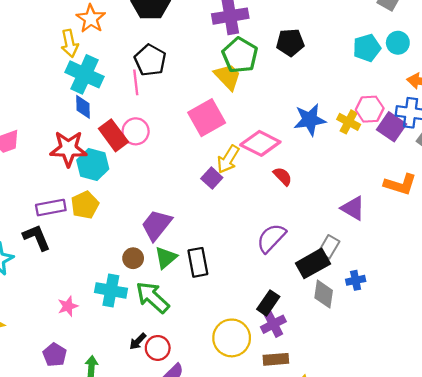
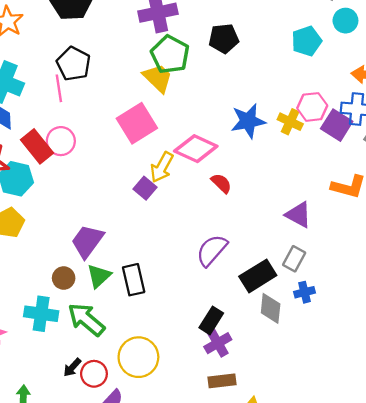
cyan circle: (398, 43) -> (345, 21), moved
gray rectangle: (329, 247) -> (294, 259), moved
yellow circle: (232, 338) -> (138, 357), moved

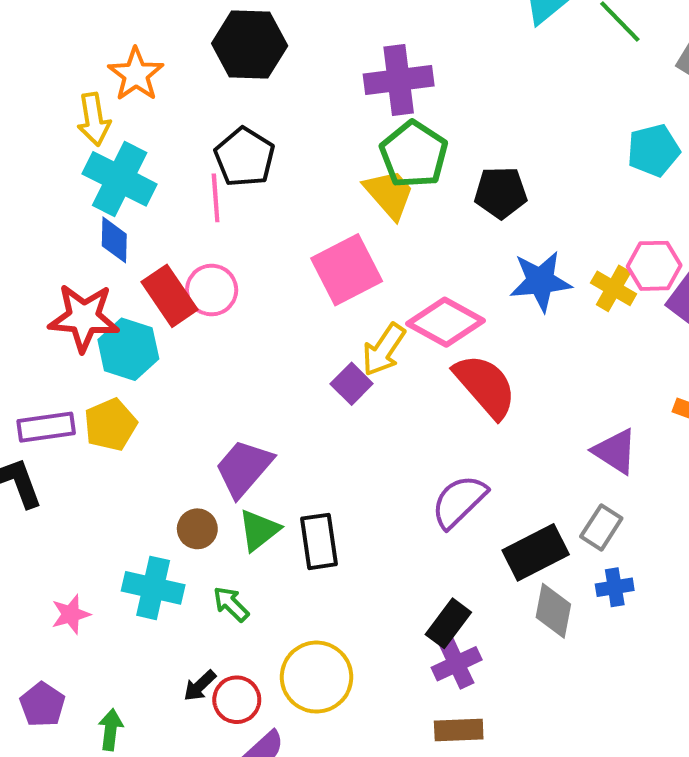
black pentagon: (224, 39) -> (501, 193), moved
red semicircle: (221, 183) -> (485, 386), size x1.8
green arrow: (86, 319) -> (231, 604), size x0.6

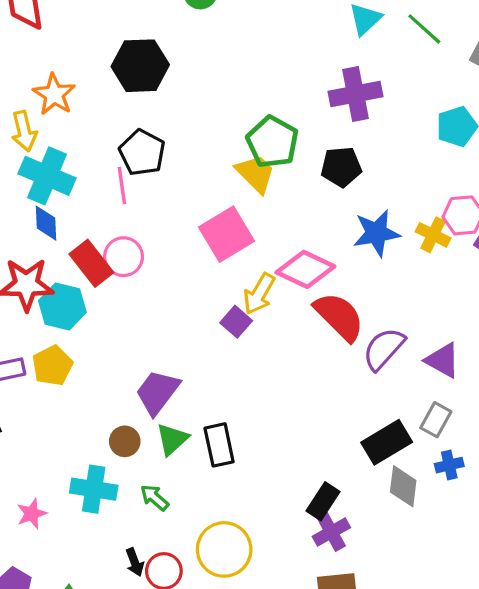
purple cross: (399, 80) -> (355, 94), moved
purple semicircle: (459, 501) -> (384, 349), moved
black arrow: (200, 686) -> (135, 562), turned -64

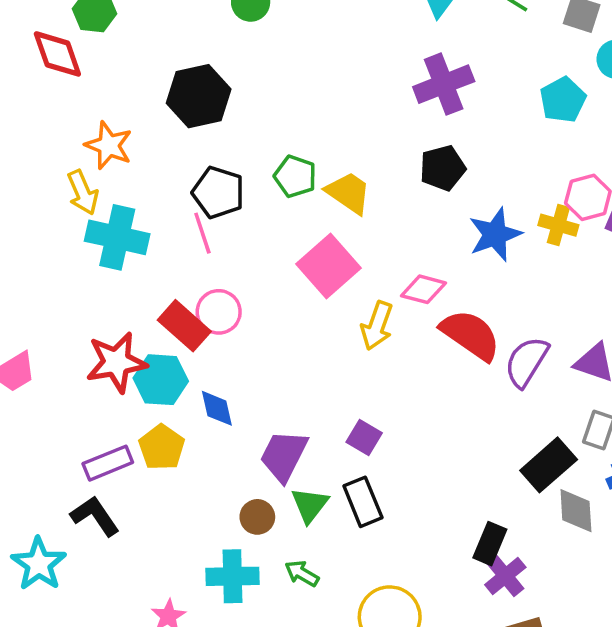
green pentagon: (272, 142) -> (295, 176), moved, size x0.7
blue diamond: (46, 223) -> (217, 408), moved
pink diamond: (305, 269) -> (423, 289), size x0.7
purple square: (236, 322) -> (364, 437), moved

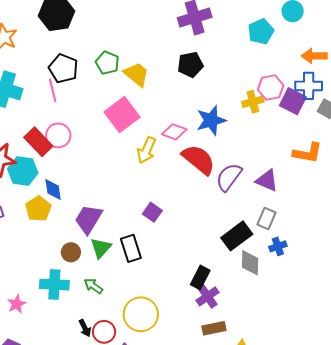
yellow cross: (558, 225) -> (253, 102), turned -35
blue star: (495, 234) -> (211, 120), moved
purple square: (364, 437) -> (152, 212), moved
yellow pentagon: (162, 447) -> (38, 209), moved

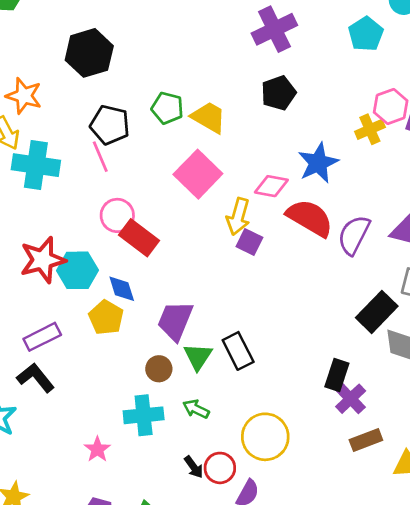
red rectangle: (38, 142) -> (139, 238), moved
purple square: (152, 212) -> (249, 242), moved

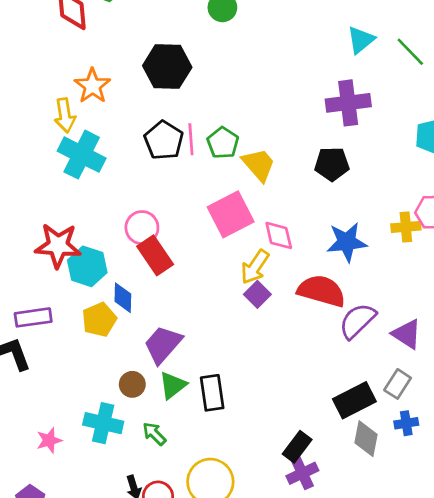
pink line: (100, 157) -> (191, 139), moved
pink diamond: (271, 186) -> (279, 235), moved, turned 48
red semicircle: (310, 218) -> (321, 291), turned -33

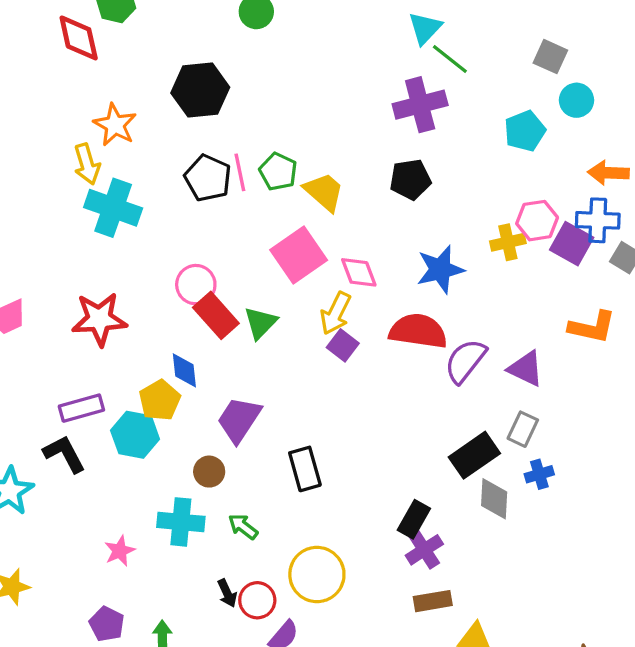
green line: (410, 52) -> (450, 59), moved
cyan hexagon: (87, 266) -> (135, 435), moved
green triangle: (173, 385) -> (260, 323), moved

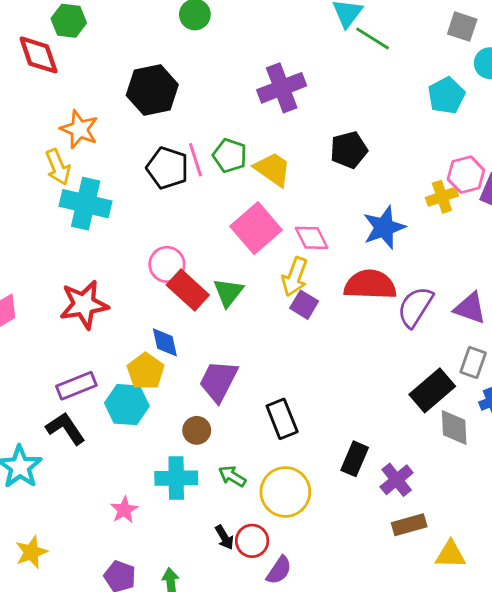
purple cross: (420, 105) -> (282, 88), moved
black rectangle: (414, 519) -> (355, 459), moved
yellow circle: (317, 574) -> (285, 492), moved

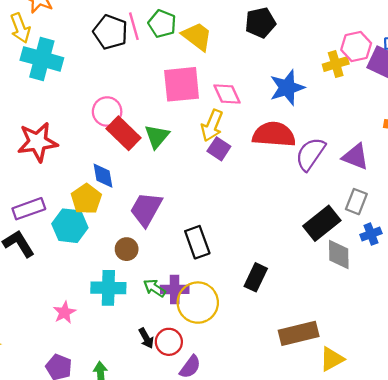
pink square: (256, 228) -> (182, 84), turned 33
purple cross: (397, 480) -> (175, 289), moved, turned 36
brown rectangle: (409, 525) -> (299, 333), size x1.4
yellow triangle: (450, 554) -> (332, 359), turned -32

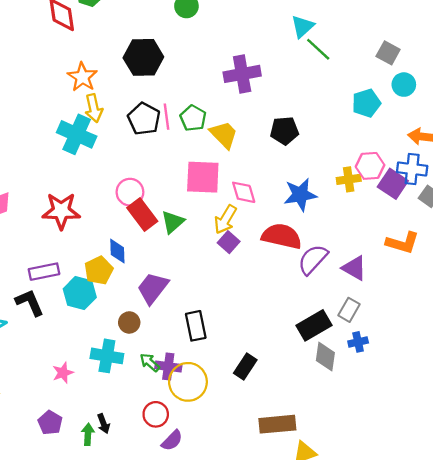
yellow arrow: (20, 28) -> (94, 108), moved
black arrow: (146, 338) -> (104, 424), moved

